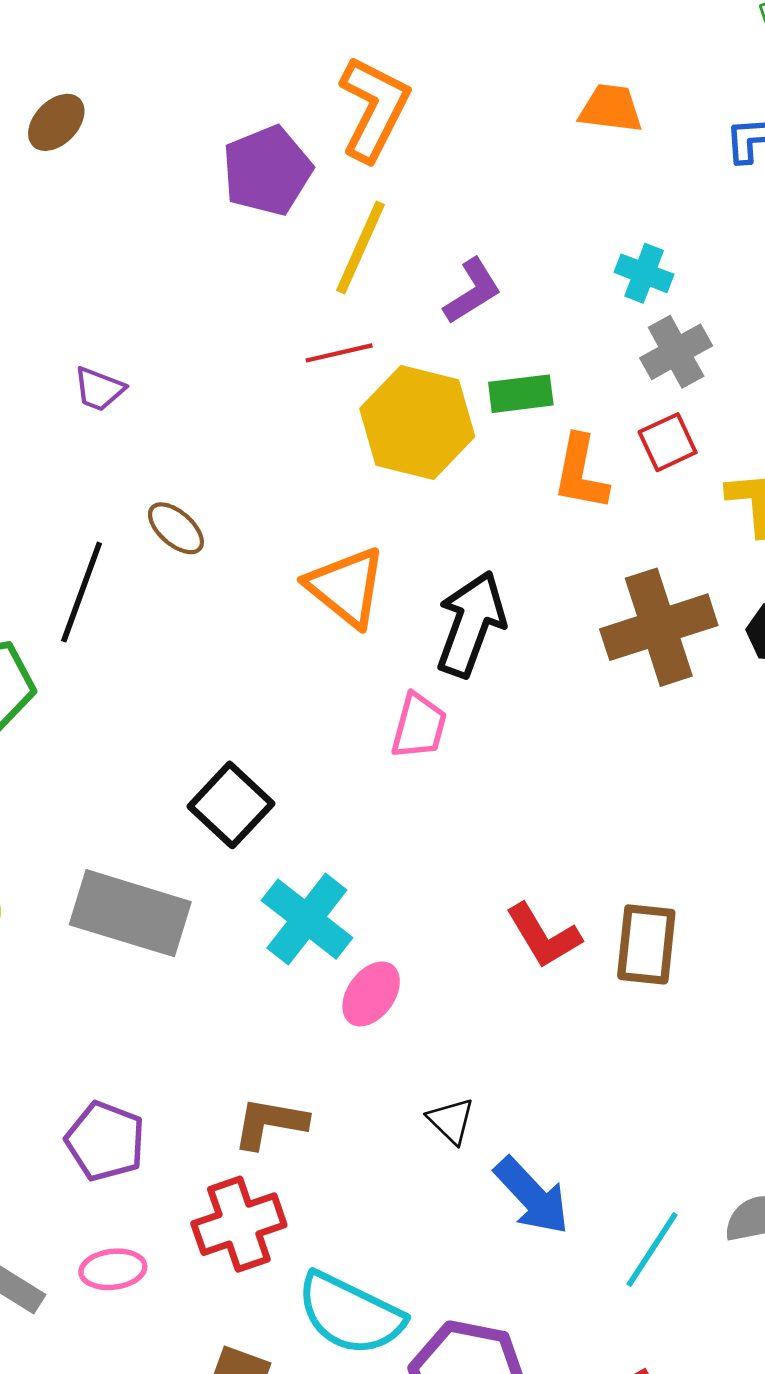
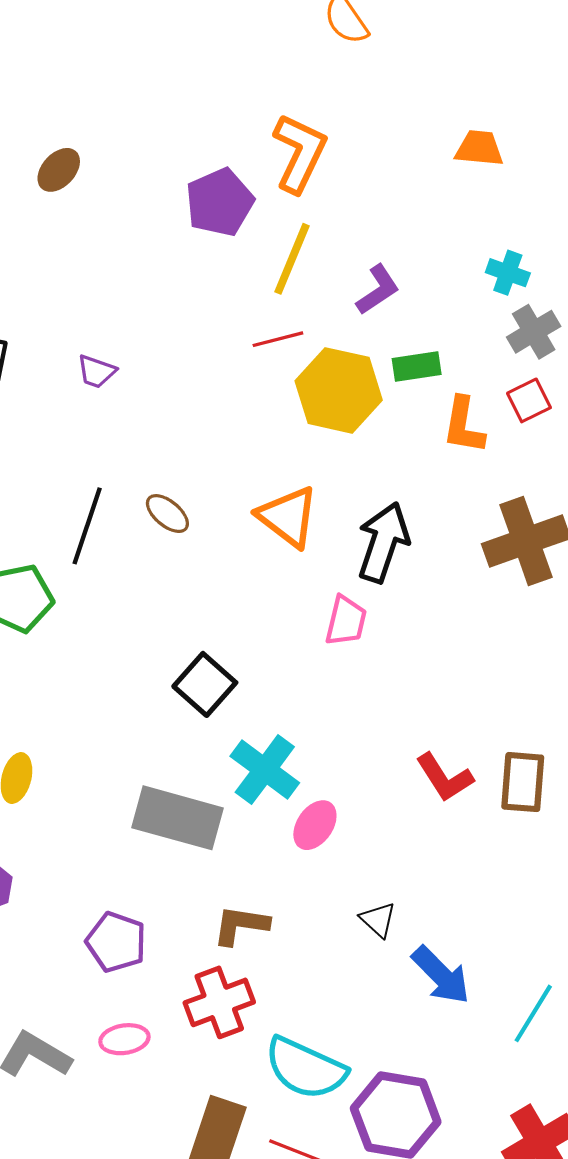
brown ellipse: (176, 528) -> (167, 514), moved
gray rectangle: (130, 913) -> (177, 818), moved

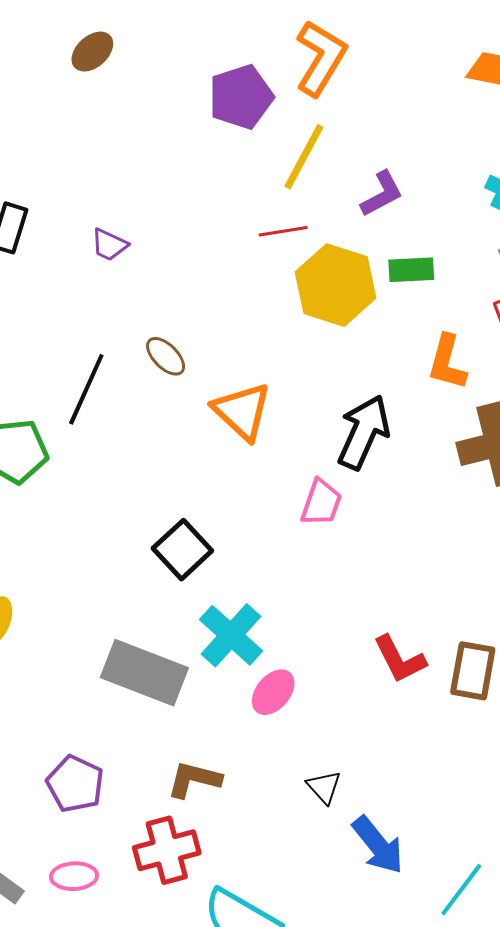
orange L-shape: (464, 425) -> (447, 362), moved
brown ellipse: (167, 514) -> (166, 356), moved
orange triangle: (288, 517) -> (242, 411), moved

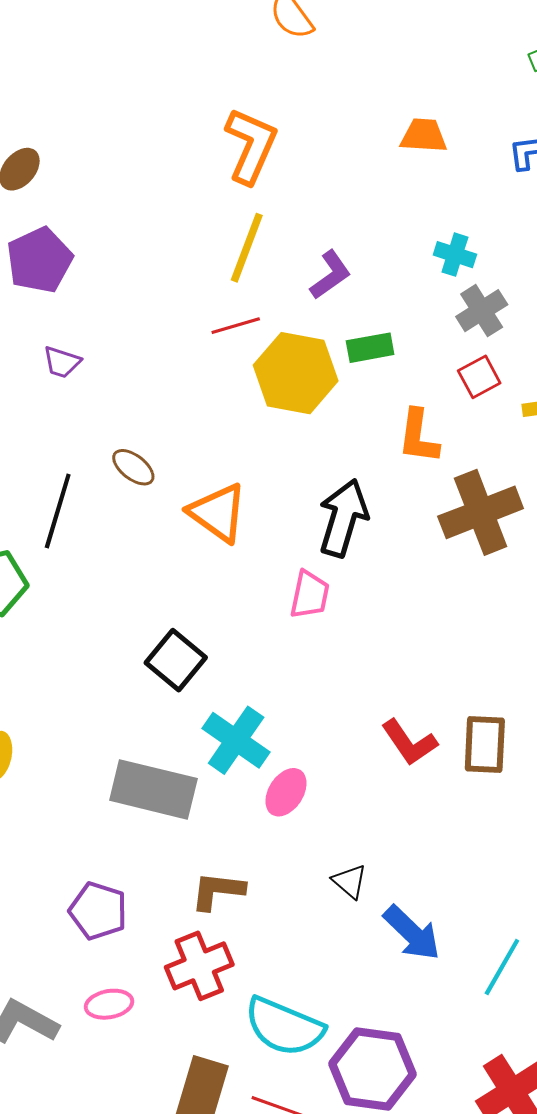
purple pentagon: (241, 97) -> (39, 260), moved

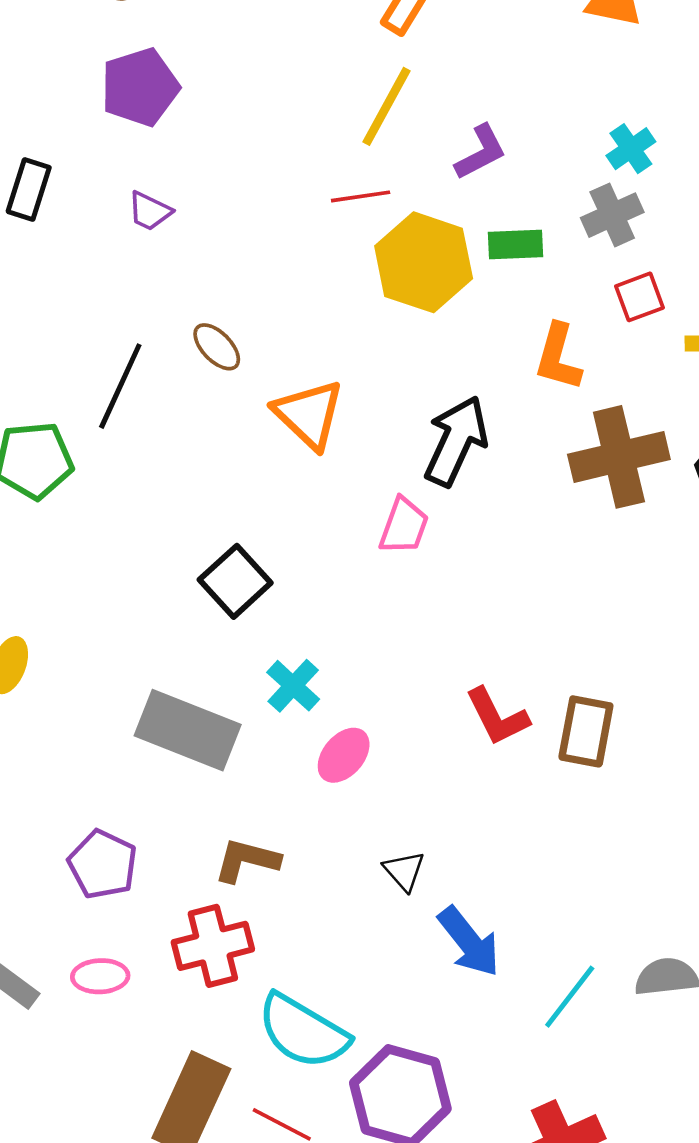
cyan cross: (455, 255) -> (631, 149), turned 30
gray cross: (482, 311) -> (612, 215), moved
cyan cross: (236, 740) -> (293, 686), size x0.7

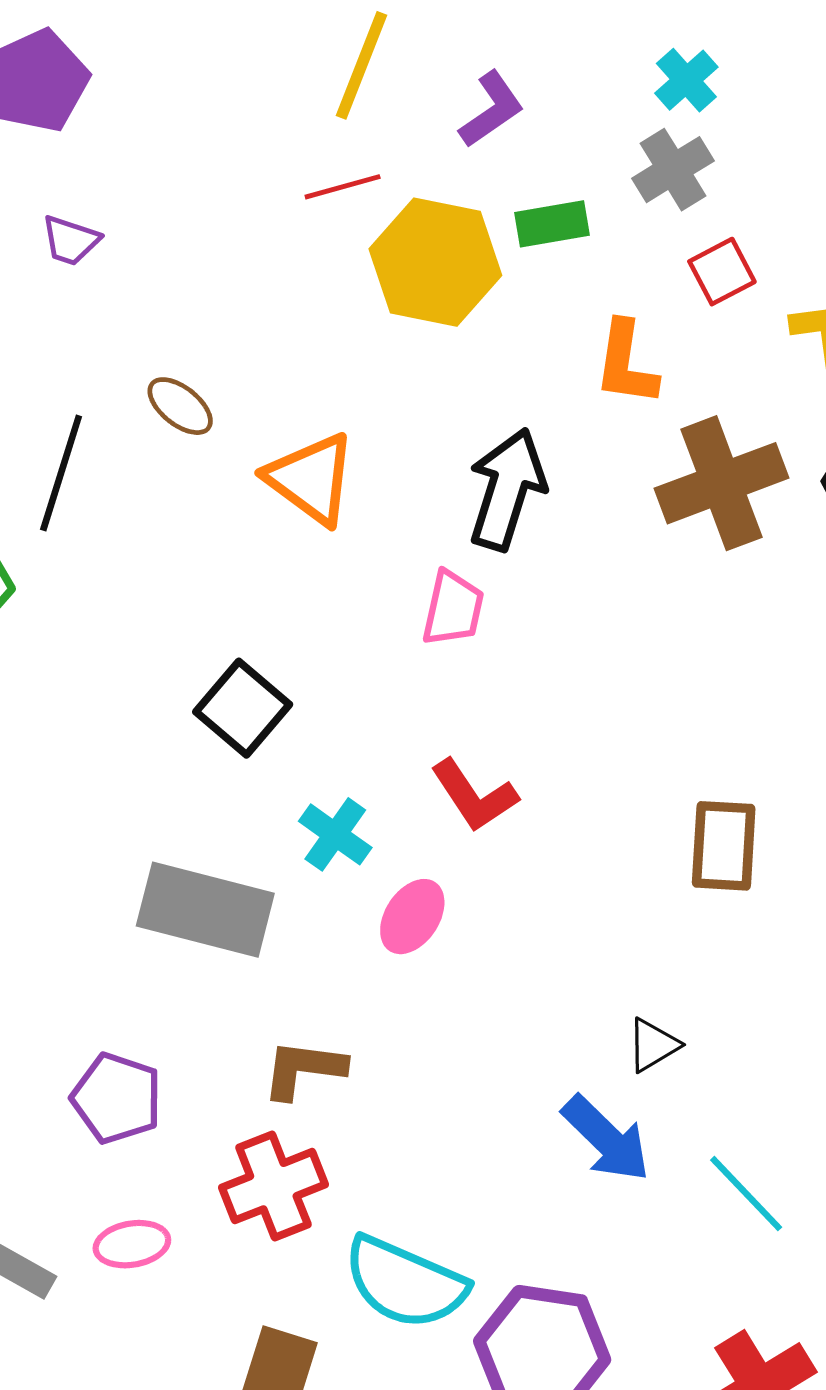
red L-shape: (497, 717) -> (474, 796), moved
black triangle: (404, 871) -> (653, 1045), moved, turned 48
cyan line: (570, 997) -> (746, 1194), turned -74

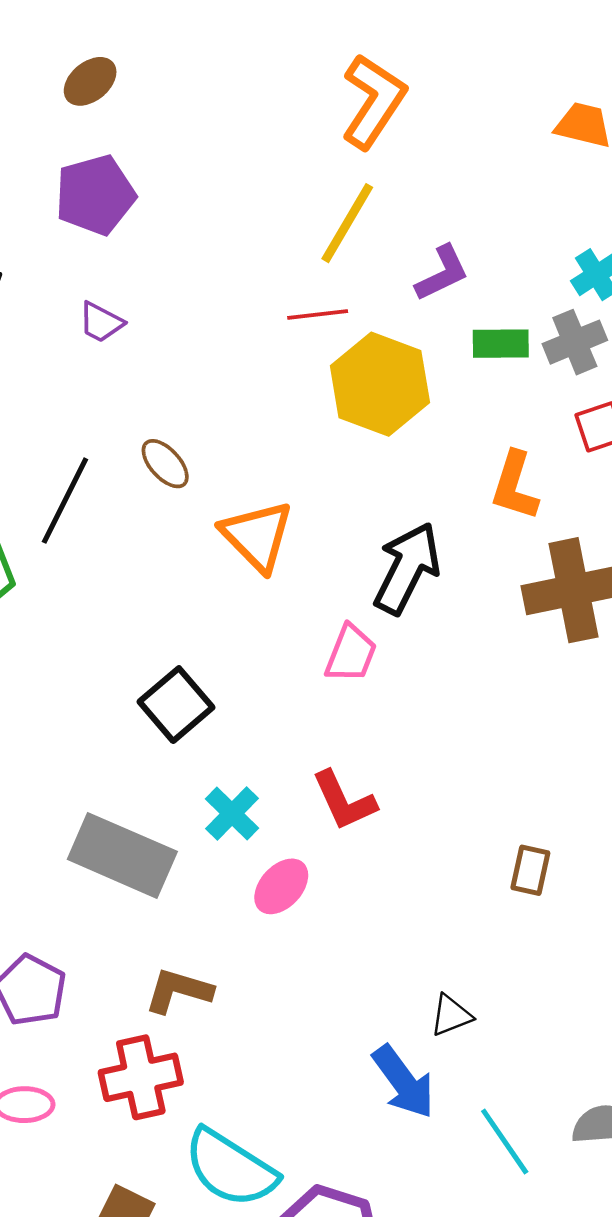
green rectangle: (552, 224) -> (501, 344), moved
brown rectangle: (724, 846) -> (530, 870), size x0.7

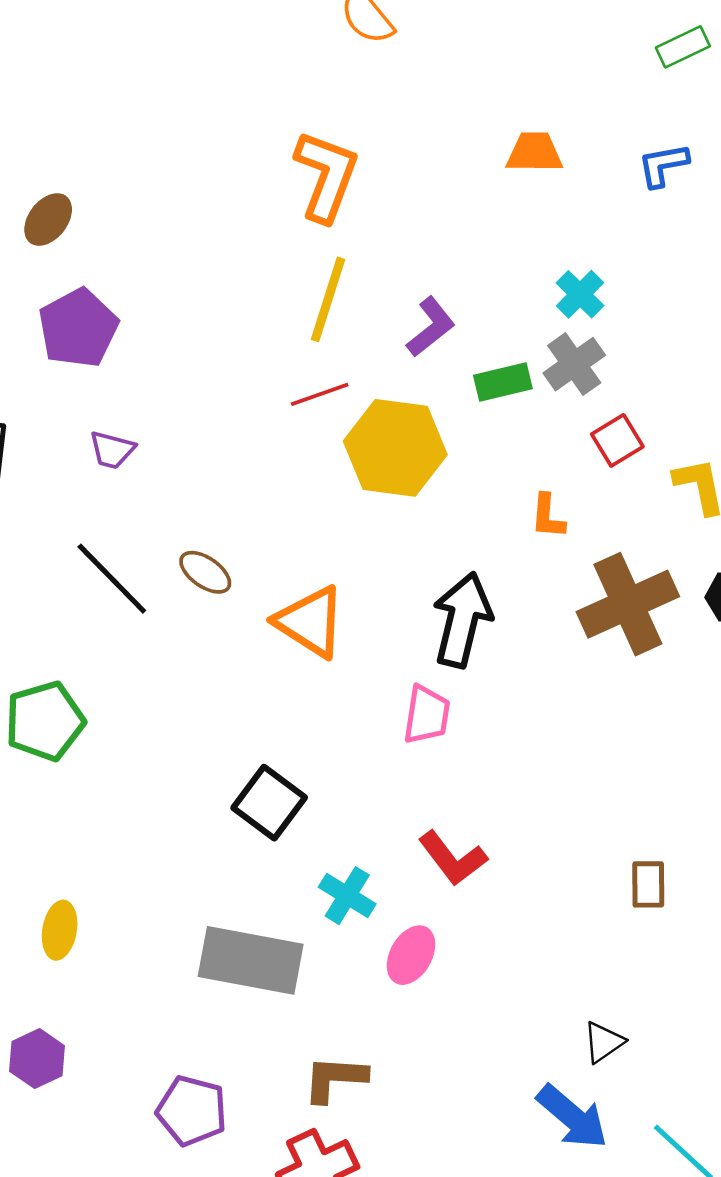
orange L-shape: (515, 486) -> (548, 516), size x0.7
black line: (65, 501) -> (112, 579), moved, turned -58

